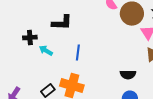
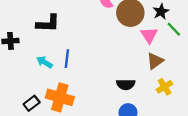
cyan arrow: (46, 51) -> (45, 62), moved

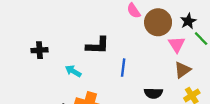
black L-shape: (48, 23) -> (98, 46), moved
blue line: (67, 59) -> (123, 68), moved

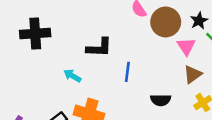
black cross: (40, 50) -> (35, 33), moved, size x1.6

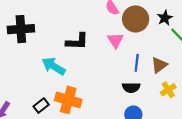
pink triangle: (186, 46) -> (115, 40), moved
blue line: (127, 72) -> (137, 63), moved
cyan arrow: (72, 76) -> (54, 66), size x1.5

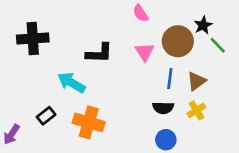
brown circle: (136, 19) -> (178, 41), moved
yellow cross: (168, 90) -> (196, 110), moved
black rectangle: (41, 106) -> (46, 116), moved

